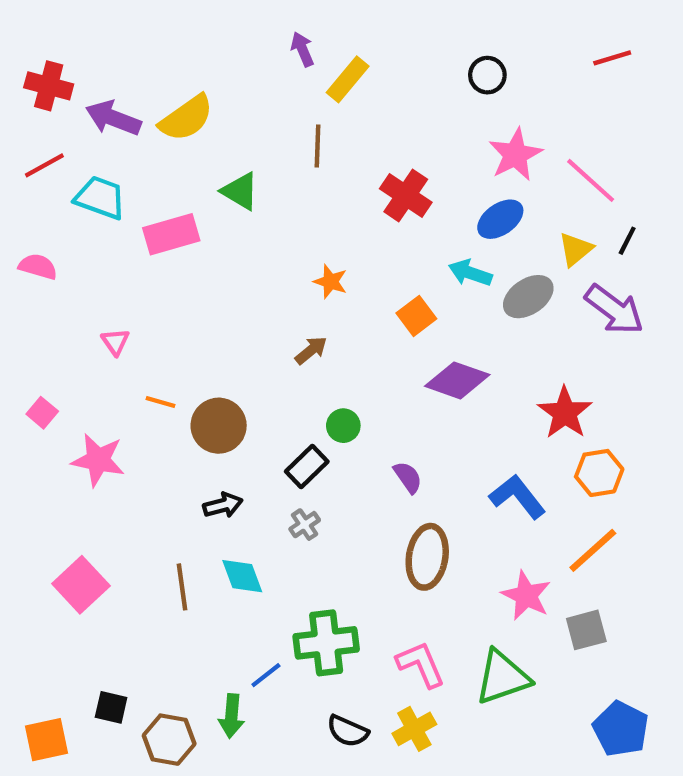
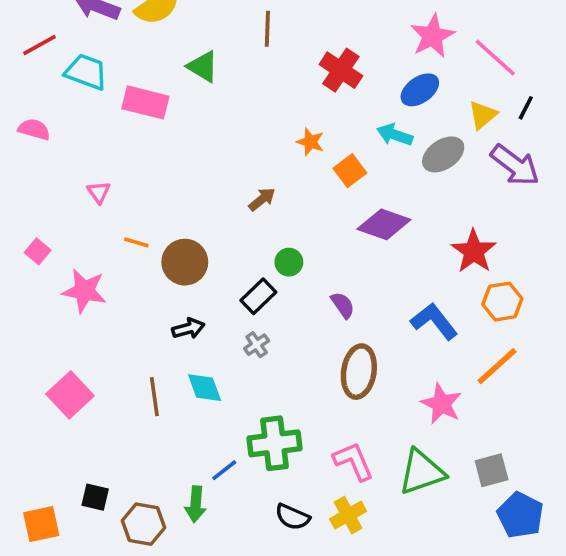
pink rectangle: (171, 234) -> (145, 102), turned 30
orange star: (330, 282) -> (310, 142), moved
gray square: (586, 630) -> (492, 470), moved

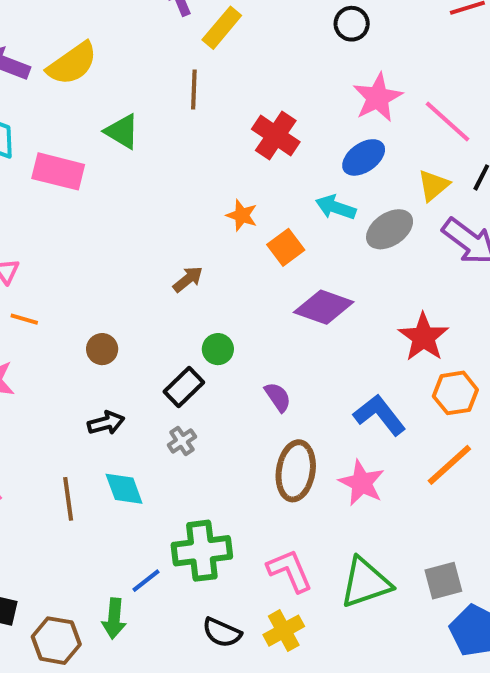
orange line: (136, 242) -> (24, 319), moved
brown circle: (185, 262) -> (102, 349), size x0.6
pink star: (441, 404) -> (362, 483), moved

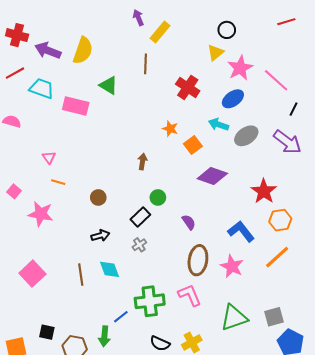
yellow semicircle: (72, 64) -> (83, 50), turned -36
yellow triangle: (433, 185) -> (215, 53), moved
brown arrow: (188, 279) -> (142, 162), turned -42
pink L-shape: (290, 571) -> (190, 295), moved

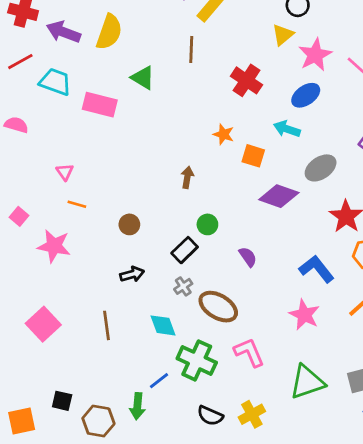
gray ellipse: (246, 136) -> (321, 168), moved
orange square: (193, 145) -> (253, 156), turned -36
brown ellipse: (198, 260) -> (218, 307), moved, turned -68
cyan diamond: (110, 269) -> (163, 325), moved
green cross: (150, 301) -> (197, 360), turned 32

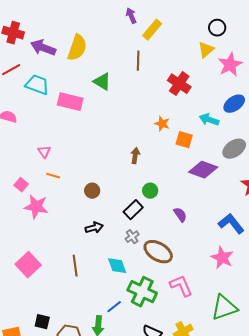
blue ellipse: (306, 95) -> (234, 104), moved
pink square: (19, 216) -> (21, 185), moved

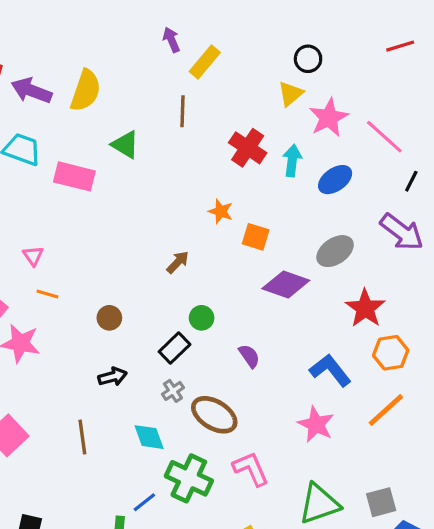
cyan arrow: (209, 120) -> (292, 161), moved, turned 78
brown arrow: (135, 156) -> (178, 262), turned 35

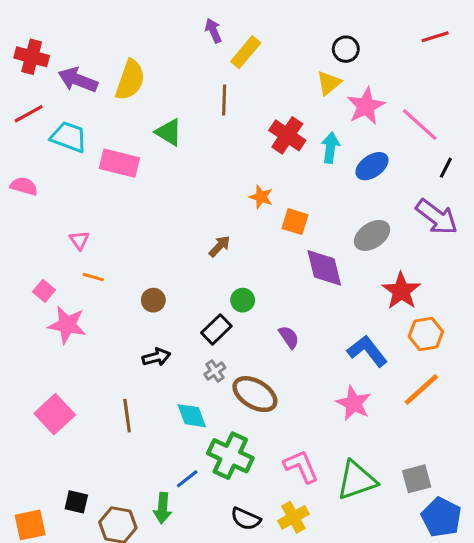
purple diamond: (286, 284) -> (324, 268), turned 57
pink L-shape: (251, 469) -> (301, 466), moved

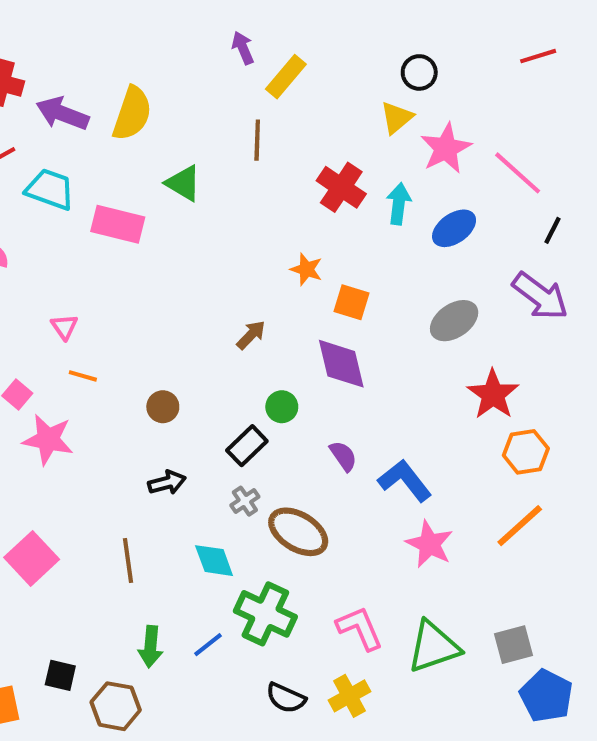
purple diamond: (324, 268) -> (341, 364), moved
blue L-shape: (367, 351) -> (405, 481), moved
green arrow: (163, 508) -> (151, 647), moved

